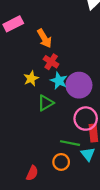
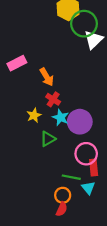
red semicircle: (32, 173) -> (62, 209), moved

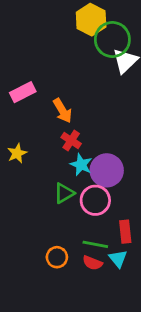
yellow star: (34, 115) -> (17, 153), moved
pink circle: (86, 154) -> (95, 200), moved
orange circle: (63, 195) -> (57, 257), moved
red semicircle: (62, 209) -> (92, 263), moved, turned 88

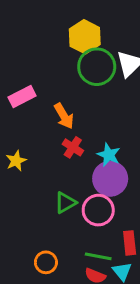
yellow hexagon: (91, 20) -> (85, 37), moved
green circle: (112, 40) -> (97, 67), moved
cyan star: (81, 165) -> (109, 155), moved
orange circle: (57, 257) -> (46, 262), moved

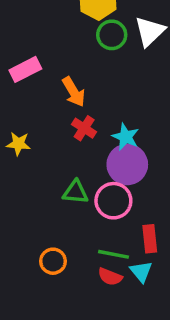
green circle: (97, 67) -> (112, 35), size x0.7
yellow star: (16, 161) -> (18, 144), turned 30
green triangle: (65, 203) -> (75, 192), turned 35

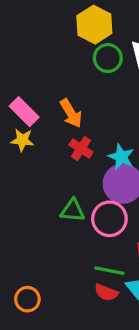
pink rectangle: (25, 69) -> (24, 112), moved, turned 72
yellow star: (18, 144) -> (22, 140), moved
orange circle: (53, 261) -> (27, 299), moved

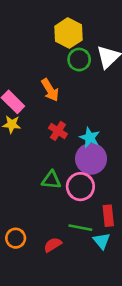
orange arrow: (71, 113) -> (50, 90), moved
red semicircle: (106, 292) -> (53, 245), moved, turned 126
orange circle: (27, 299) -> (16, 238), moved

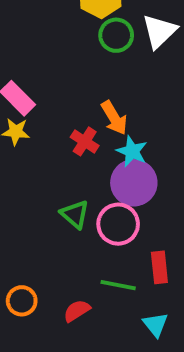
orange arrow: (50, 90) -> (114, 118), moved
green triangle: (51, 180) -> (75, 214), turned 36
cyan triangle: (102, 241) -> (155, 324), moved

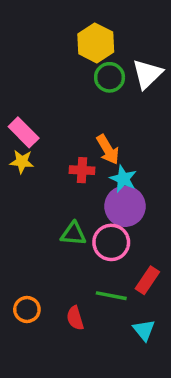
red cross: (85, 141) -> (82, 170), turned -30
green triangle: (75, 214) -> (73, 234), turned -36
red rectangle: (159, 267) -> (147, 280), turned 40
red semicircle: (77, 311) -> (75, 318), turned -75

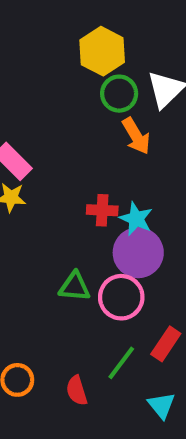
orange arrow: (108, 150) -> (136, 136), moved
red cross: (82, 170) -> (102, 210), moved
green line: (111, 296) -> (121, 363), turned -64

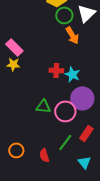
purple circle: (138, 253) -> (82, 98), moved

